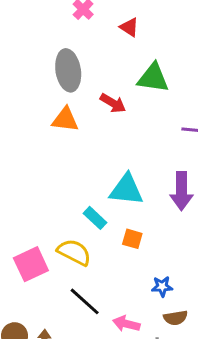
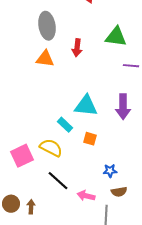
green triangle: (153, 78) -> (116, 37), moved
red arrow: (113, 103) -> (77, 48), turned 66

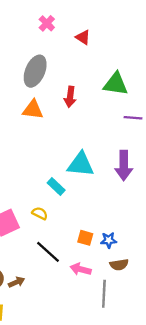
gray ellipse: (47, 26) -> (35, 71), turned 32
orange square: (90, 139) -> (85, 238), moved
yellow semicircle: (51, 148) -> (40, 213), size x0.6
brown arrow: (31, 207) -> (16, 282), turned 64

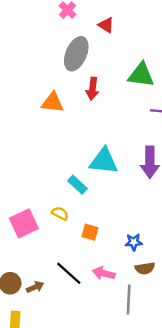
gray ellipse: (35, 71) -> (76, 54), moved
orange square: (85, 238) -> (90, 232), moved
black line: (48, 252) -> (69, 273), moved

